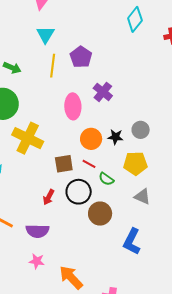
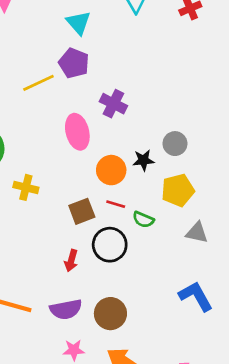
cyan triangle: (45, 35) -> (78, 23), moved
yellow line: (53, 66) -> (38, 83), turned 70
yellow cross: (28, 138) -> (26, 187), size x0.6
brown circle: (100, 214) -> (110, 314), moved
blue L-shape: (132, 242) -> (196, 296), turned 136

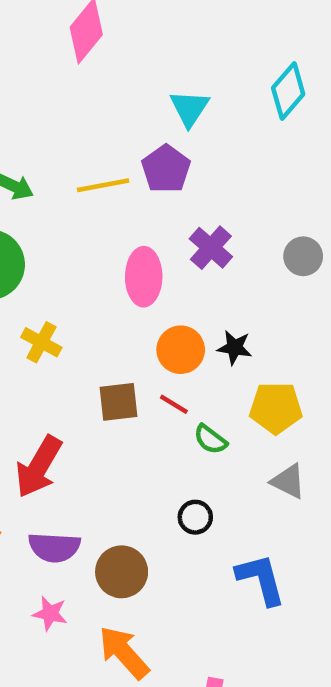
gray circle: (175, 144) -> (303, 256), moved
black circle: (110, 245) -> (195, 517), moved, size x0.6
red arrow: (71, 261) -> (39, 467), moved, size x1.8

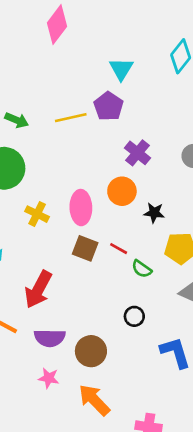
pink ellipse: (144, 277) -> (81, 208), moved
orange circle: (181, 350) -> (122, 191), moved
brown square: (119, 402) -> (85, 248), turned 30

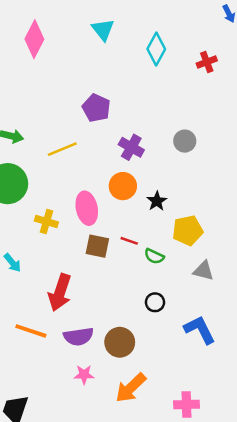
cyan triangle: (121, 69) -> (103, 30), moved
yellow line: (71, 118) -> (62, 149), moved
black star: (154, 213) -> (157, 201), turned -30
orange arrow: (94, 400) -> (131, 388), turned -80

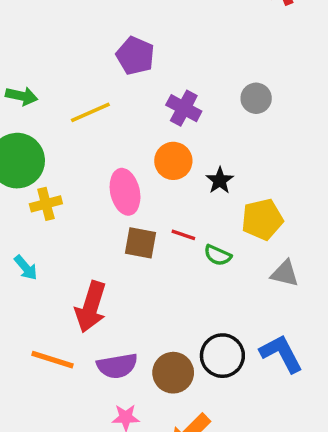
yellow cross: (46, 222) -> (46, 204), moved, turned -30
black circle: (155, 302) -> (222, 356), moved, size x1.6

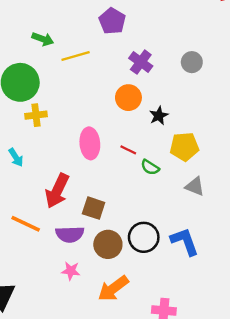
green arrow: (22, 96) -> (43, 39), moved
pink ellipse: (125, 192) -> (90, 143), moved
brown square: (140, 243) -> (94, 208), moved

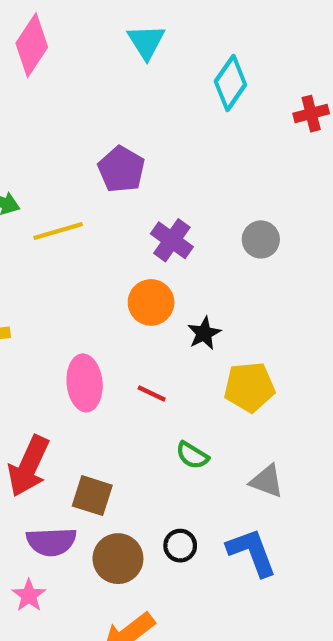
green semicircle: (150, 167) -> (192, 455), moved
gray triangle: (195, 186) -> (267, 481), moved
black circle: (144, 237) -> (180, 546), size x0.6
pink star: (71, 271) -> (29, 595), moved, turned 30

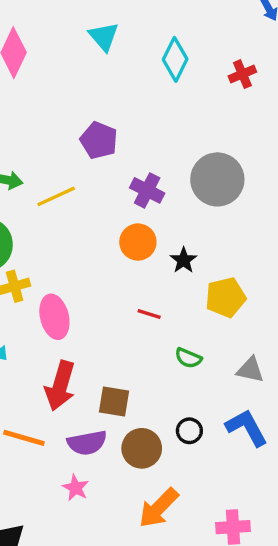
gray circle: (261, 239) -> (217, 179), size x1.8
pink ellipse: (85, 383) -> (54, 317), moved

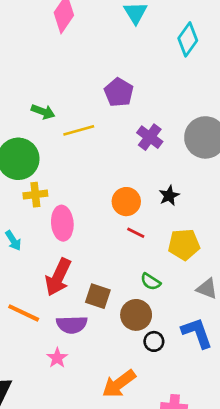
orange circle: (138, 242) -> (126, 202), moved
yellow pentagon: (226, 297) -> (184, 244), moved
green semicircle: (188, 358) -> (151, 282), moved
black circle: (189, 431) -> (154, 341), moved
brown circle: (142, 448) -> (136, 315), moved

